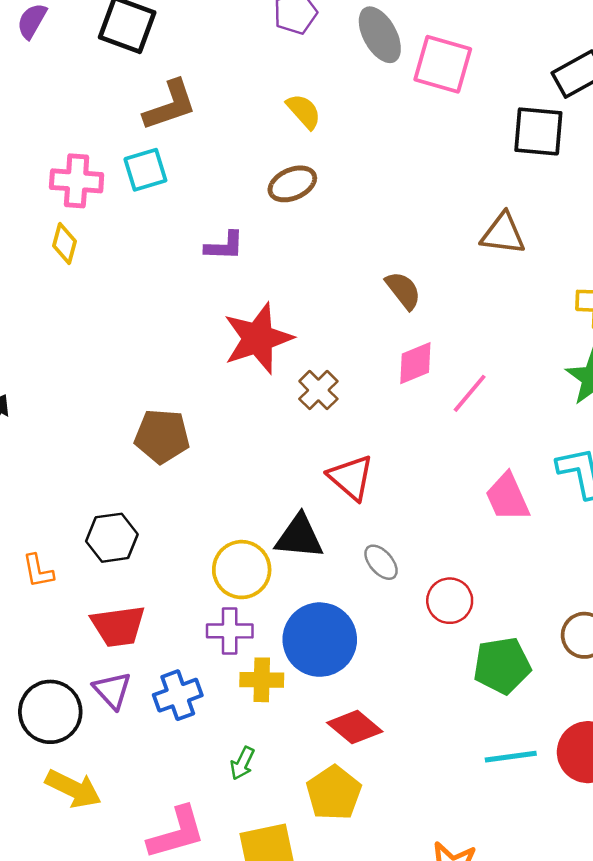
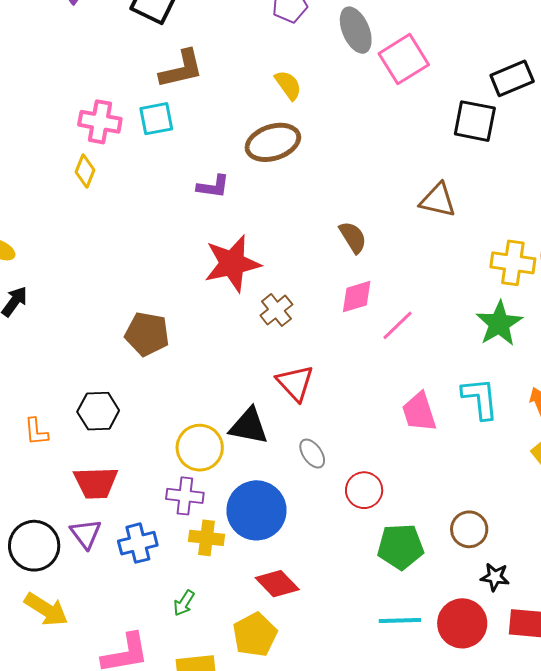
pink square: (443, 64) -> (404, 59), turned 36
brown ellipse: (292, 184) -> (273, 142), size x1.4

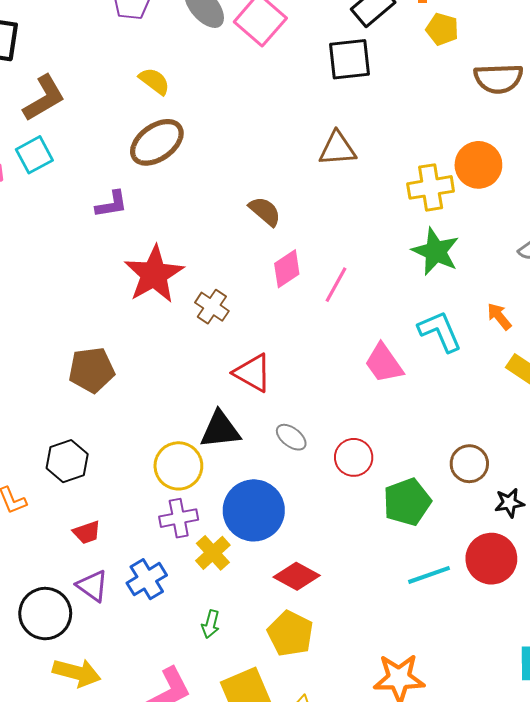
red trapezoid: (96, 483) -> (87, 532), size x0.6
yellow cross: (207, 538) -> (213, 553), turned -32

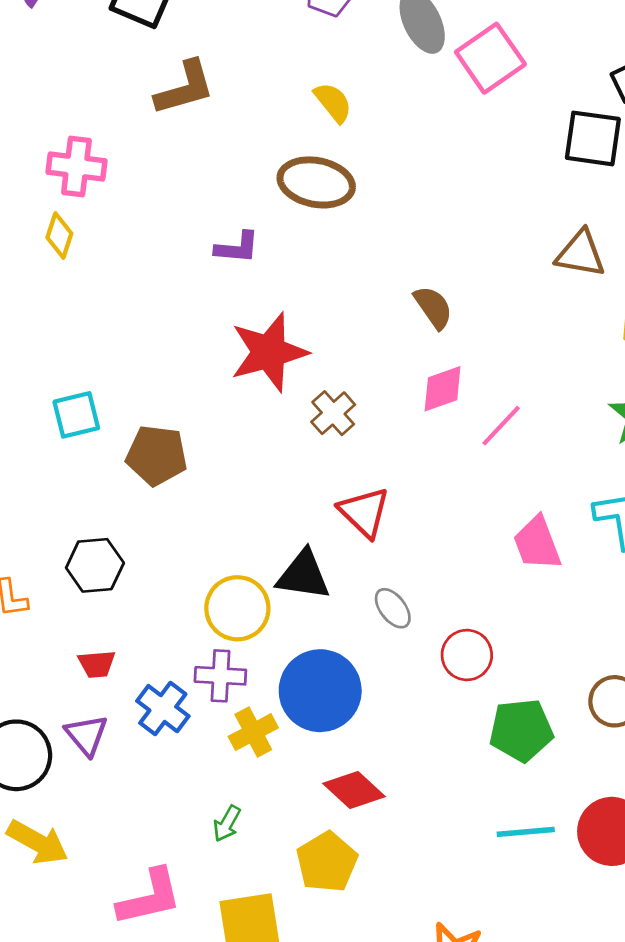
brown ellipse: (157, 142) -> (316, 182), turned 32
brown triangle: (337, 149) -> (581, 254), moved
cyan square: (34, 155) -> (76, 415), moved
blue cross: (147, 579) -> (163, 709), moved, turned -36

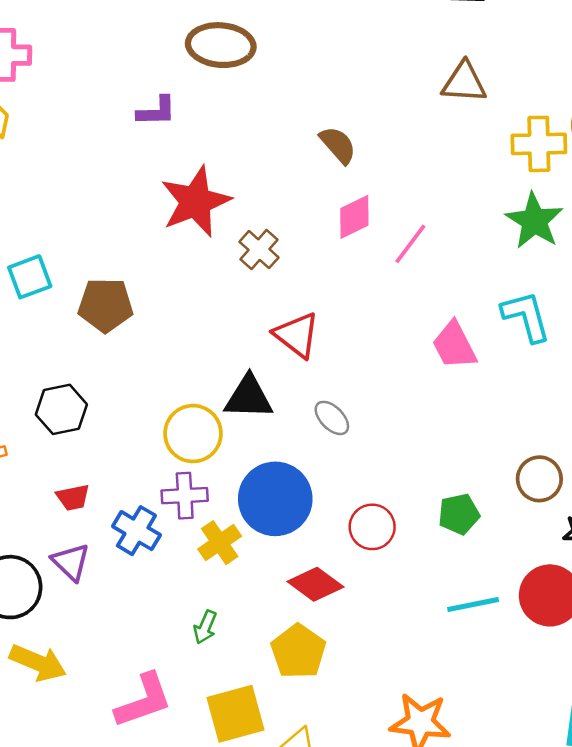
red circle: (467, 655) -> (372, 527), moved
green pentagon: (521, 730) -> (459, 514), size x0.7

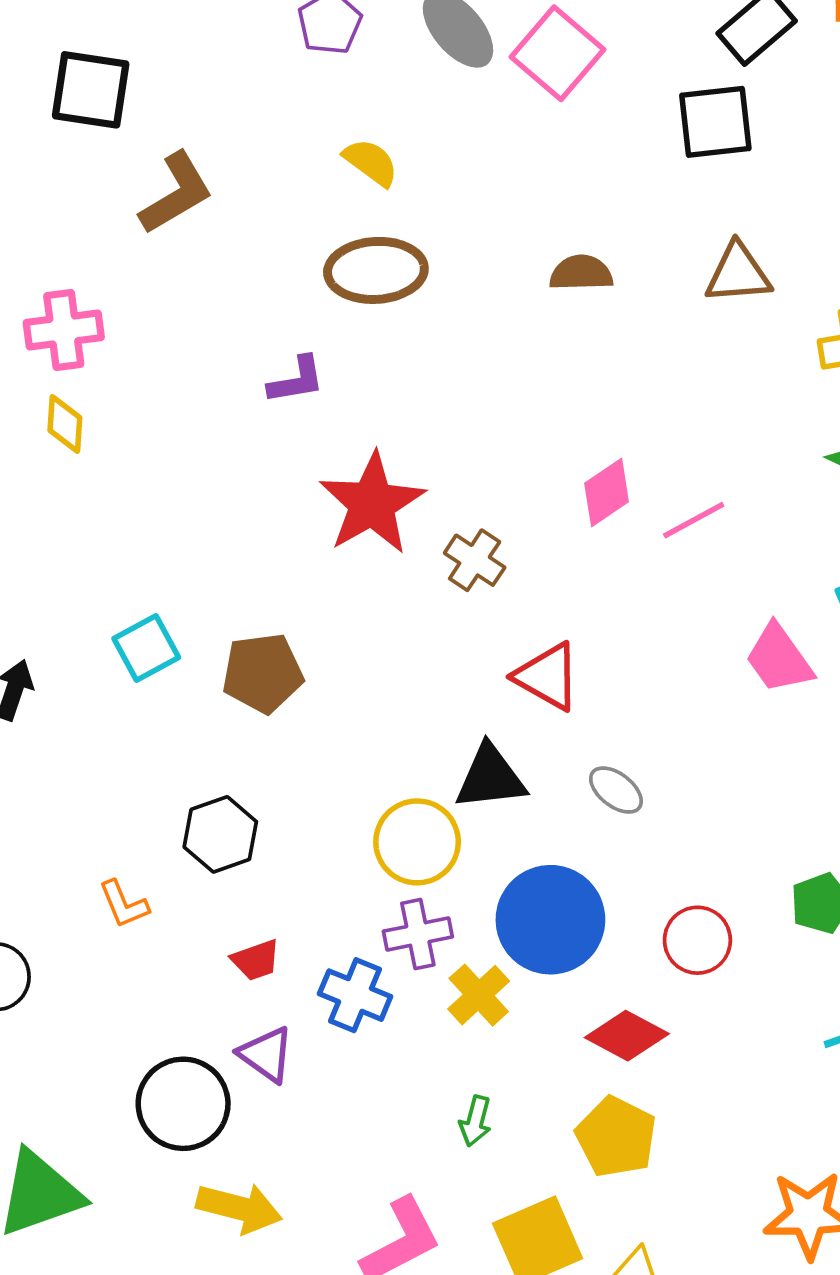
brown semicircle: (338, 145) -> (581, 273), moved, turned -42
pink line: (410, 244) -> (694, 520), turned 33

